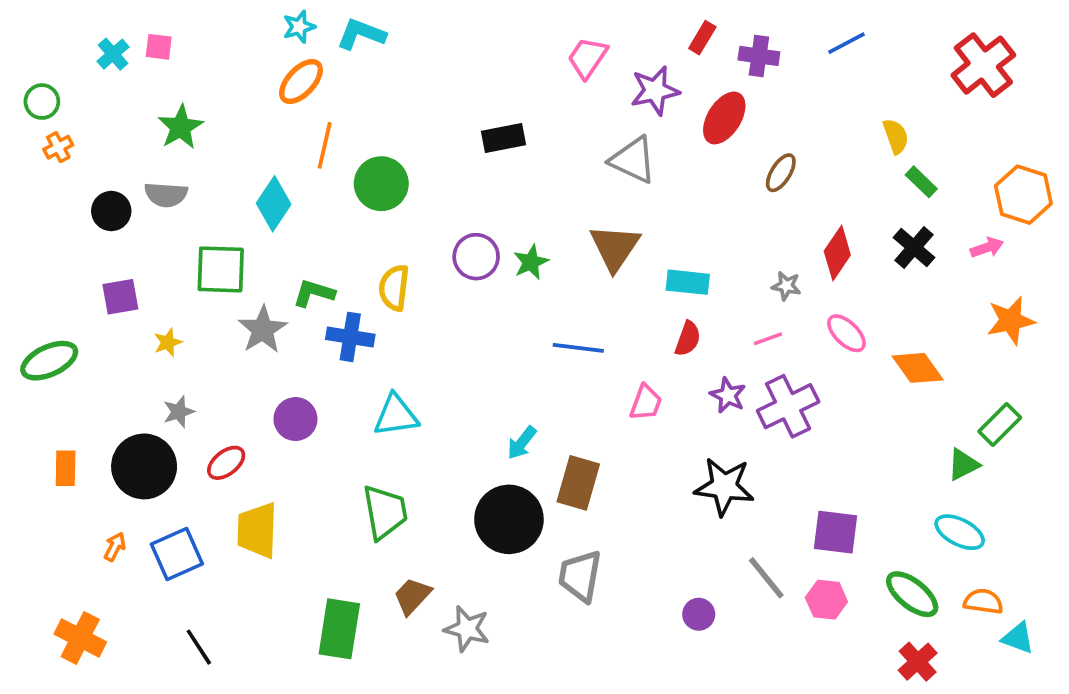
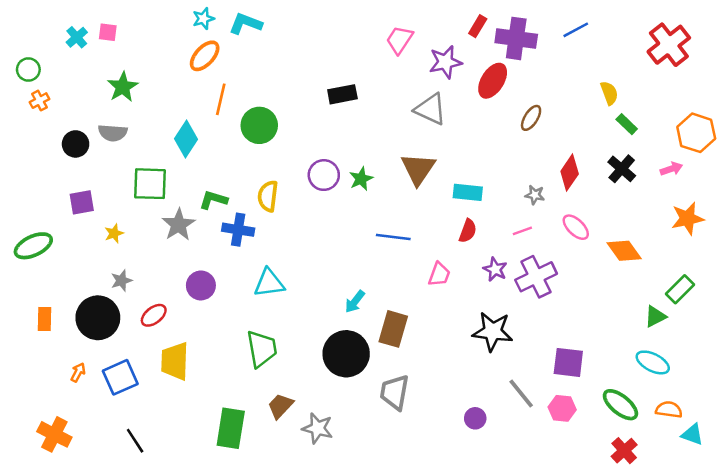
purple cross: (759, 56) -> (516, 38), size x1.5

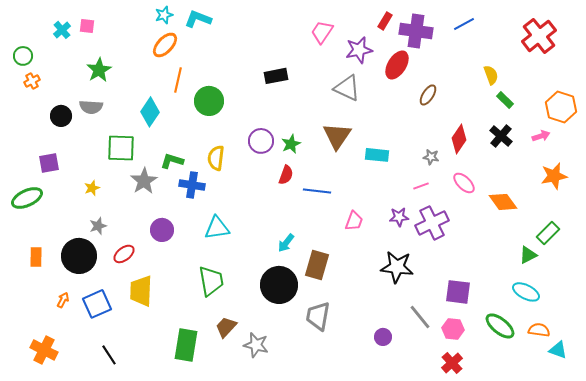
purple square: (82, 202) -> (49, 163), moved
red semicircle: (468, 231) -> (286, 175), moved
purple star: (495, 269) -> (399, 217), turned -30
red cross: (624, 451) -> (452, 363), moved

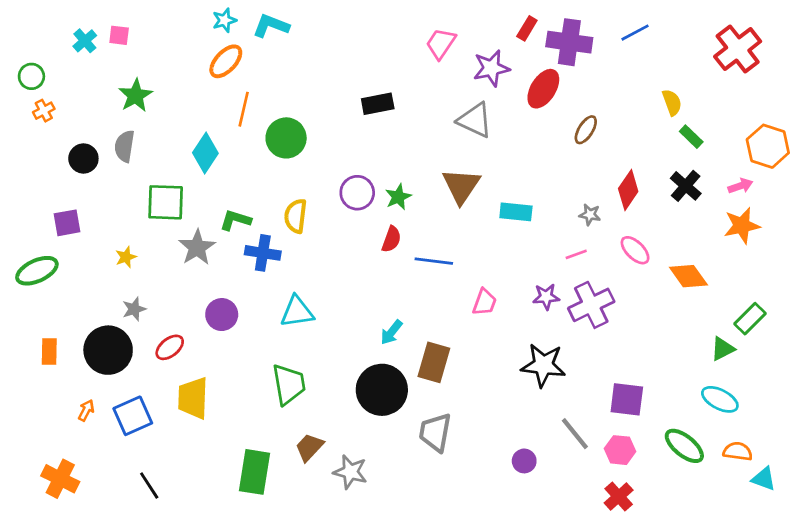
gray semicircle: (91, 107) -> (125, 146), turned 95
orange star: (554, 176) -> (742, 226), moved

